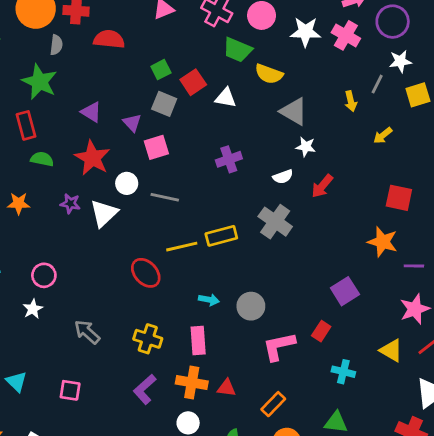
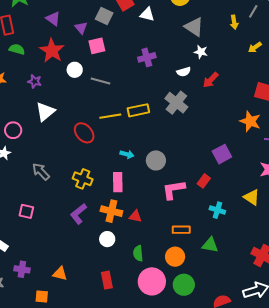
white triangle: (104, 213) -> (45, 112), moved
orange rectangle: (273, 404) -> (181, 230), moved, turned 42

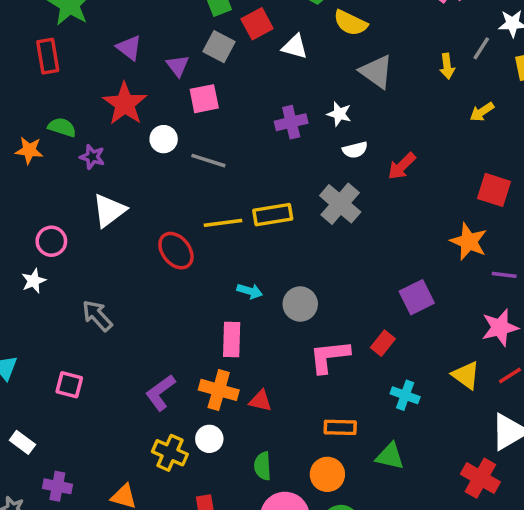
green semicircle: (17, 49) -> (62, 127), moved
white star: (201, 52) -> (339, 114), moved
yellow cross: (83, 179) -> (170, 453), moved

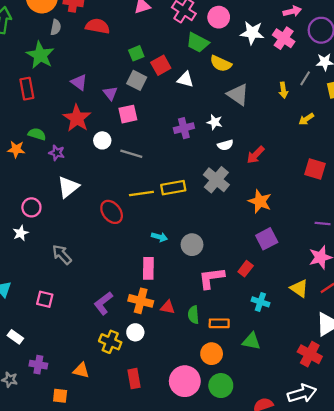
orange star: (469, 242) -> (260, 201), moved
green semicircle: (263, 466) -> (193, 315), moved

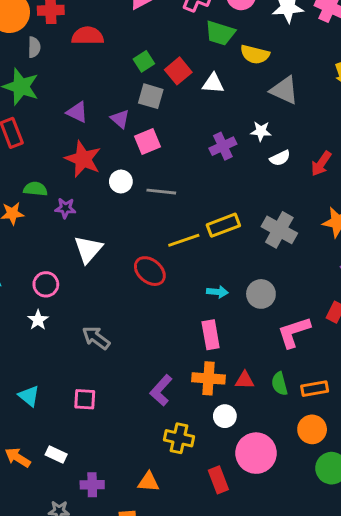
gray cross: (216, 180) -> (279, 230), moved
white circle: (135, 332) -> (225, 416), moved
pink circle: (185, 381) -> (256, 453), moved

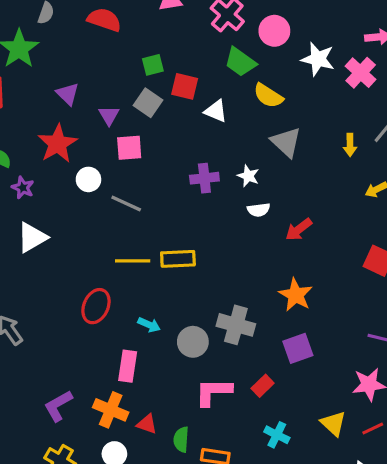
red square: (178, 71) -> (185, 86), turned 35
gray cross: (279, 230) -> (236, 325), moved, turned -32
red ellipse: (150, 271) -> (96, 306), moved, turned 56

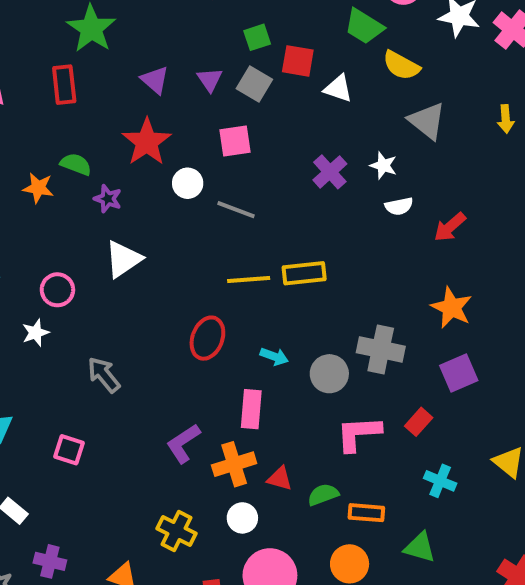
purple triangle: (109, 115) -> (210, 80), moved
purple cross: (204, 178) -> (330, 172), turned -32
purple L-shape: (58, 406) -> (183, 443), moved
orange cross: (111, 410) -> (234, 464), turned -36
green semicircle: (181, 439) -> (323, 495), turned 70

